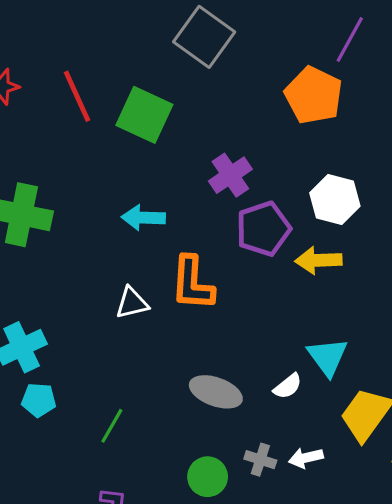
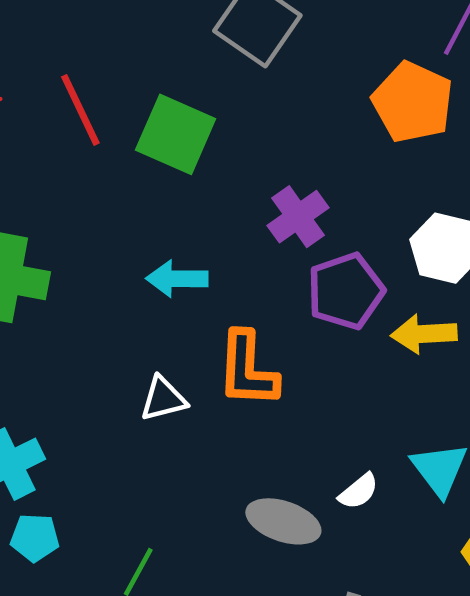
white semicircle: (288, 386) -> (359, 491), moved

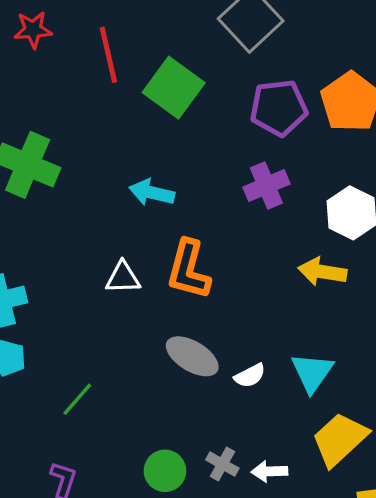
purple cross: (298, 217) -> (266, 186), moved
purple pentagon: (346, 291) -> (279, 108), moved
gray ellipse: (283, 521) -> (192, 356), moved

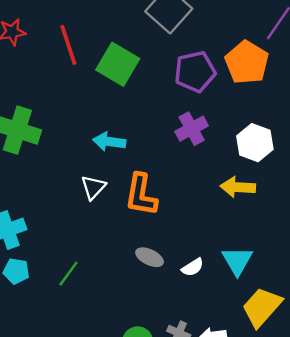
white triangle: (123, 278) -> (93, 187), moved, turned -40
gray ellipse: (192, 356) -> (150, 257), size x0.7
green line: (77, 399) -> (68, 274), moved

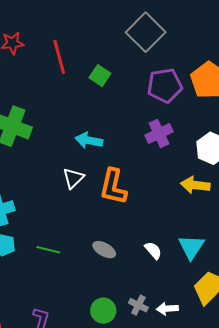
green square: (118, 64) -> (100, 76), size x0.6
gray ellipse: (150, 257) -> (104, 250), moved
white semicircle: (193, 267) -> (153, 250), turned -102
green line: (68, 274) -> (48, 250), turned 65

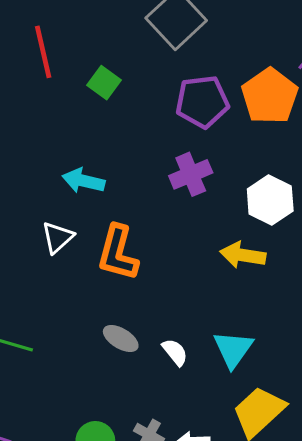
gray ellipse: (104, 250) -> (121, 339), moved

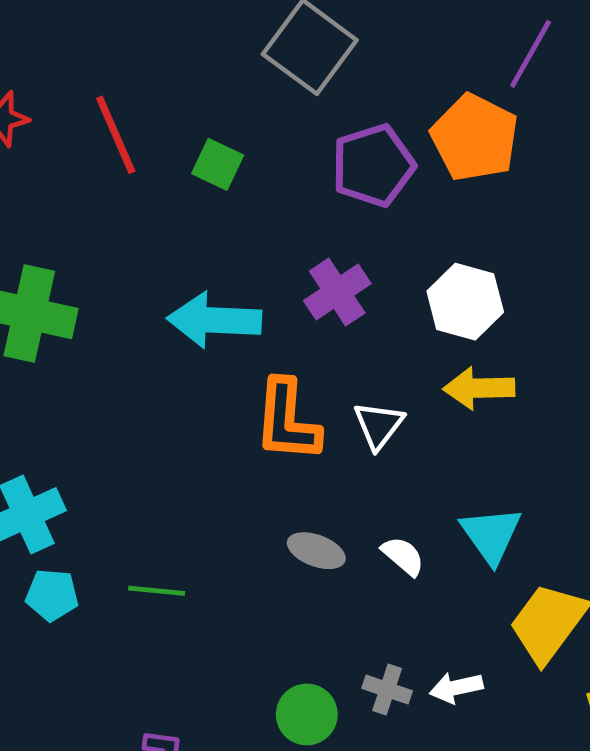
purple cross: (191, 174) -> (337, 292), moved
cyan arrow: (83, 181) -> (214, 320), size x1.4
white hexagon: (270, 200) -> (465, 302), moved
white triangle: (57, 237) -> (379, 425), moved

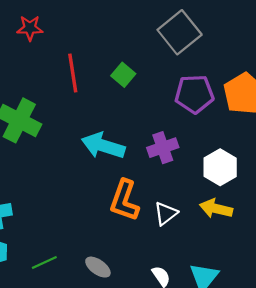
red line: (116, 135) -> (73, 73), moved
gray ellipse: (316, 551) -> (98, 267), moved
green line: (157, 591) -> (44, 263), turned -45

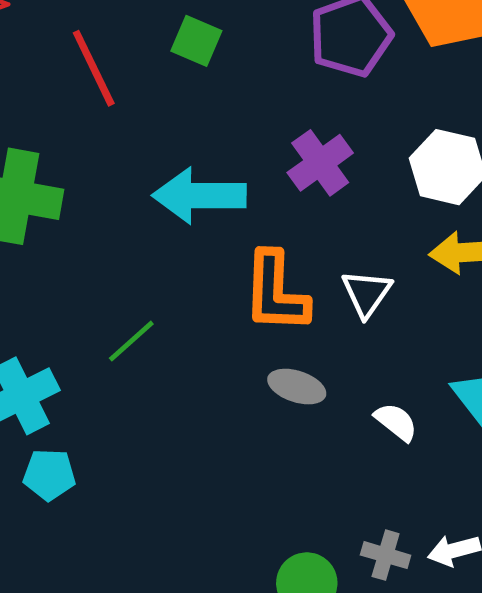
green line: (44, 263) -> (131, 341), moved
gray ellipse: (98, 267) -> (297, 387), moved

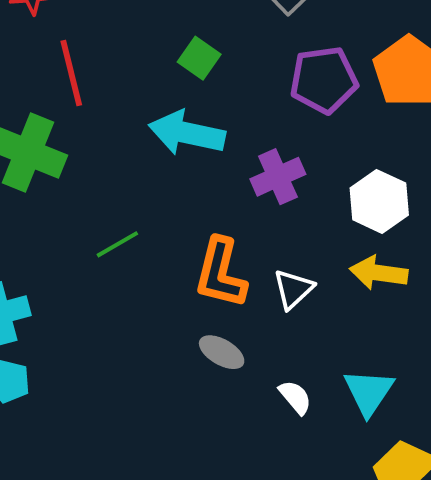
red line: (94, 68) -> (71, 73), moved
cyan arrow: (199, 196) -> (187, 133), moved
green line: (131, 341) -> (117, 244), moved

